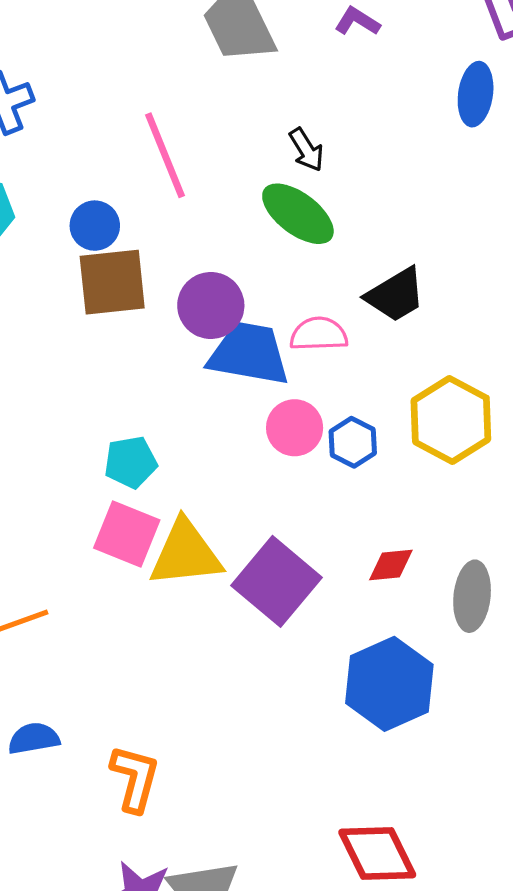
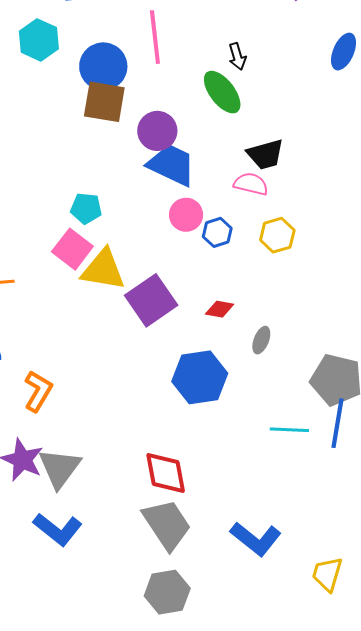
blue circle: (95, 226) -> (103, 66), size x1.6
pink semicircle: (319, 334) -> (251, 184), moved
yellow hexagon: (451, 420) -> (277, 235), size x0.7
gray ellipse: (472, 596) -> (261, 340), size x0.7

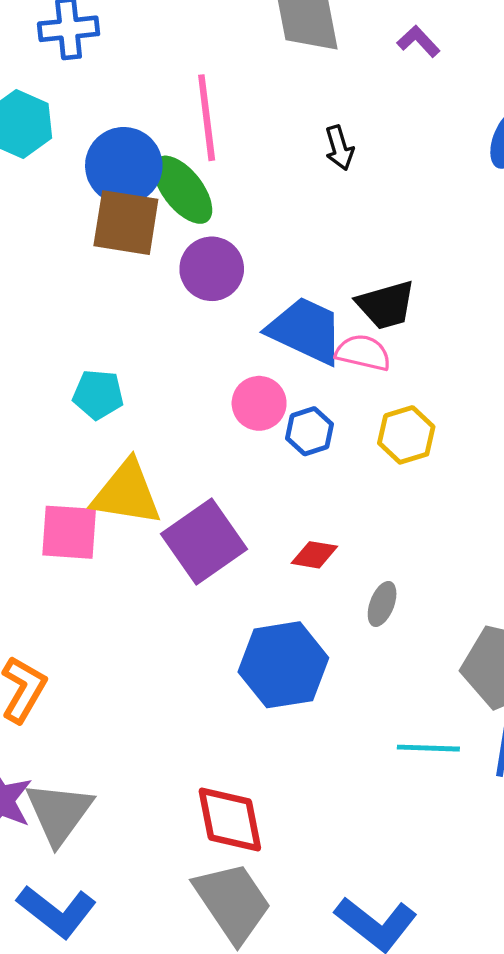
green ellipse: (222, 92) -> (183, 190), moved
blue trapezoid: (172, 165) -> (306, 330), moved
pink square: (72, 249) -> (69, 532), moved, turned -33

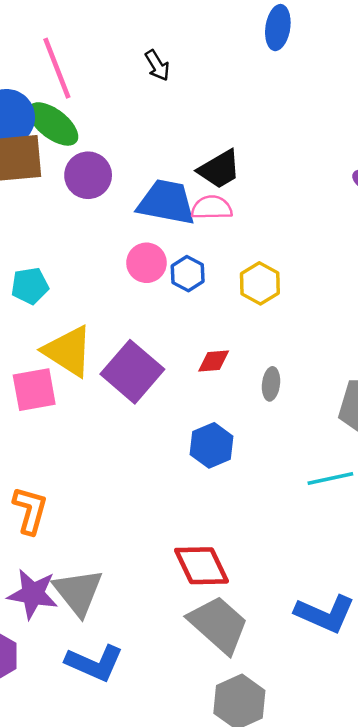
yellow hexagon: (406, 435) -> (260, 283), moved
yellow triangle: (127, 493) -> (68, 351), turned 38
blue hexagon: (283, 665) -> (212, 445), size x0.7

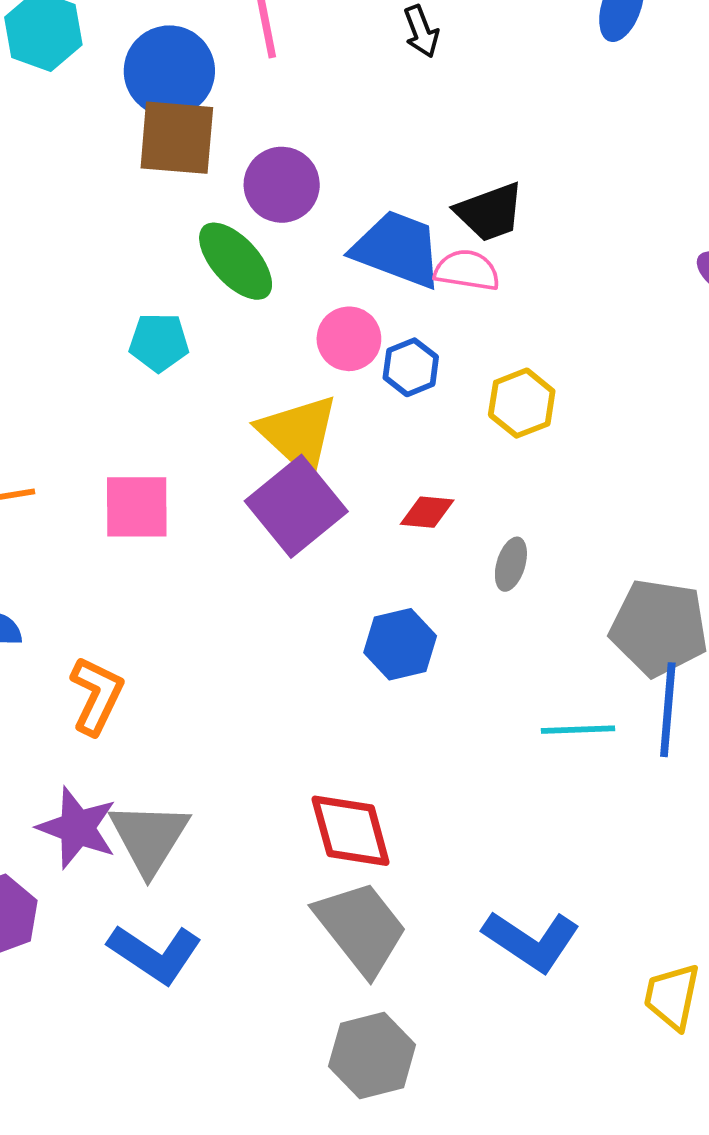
green ellipse: (53, 124) -> (236, 261), moved
yellow triangle: (68, 351) -> (299, 434), moved

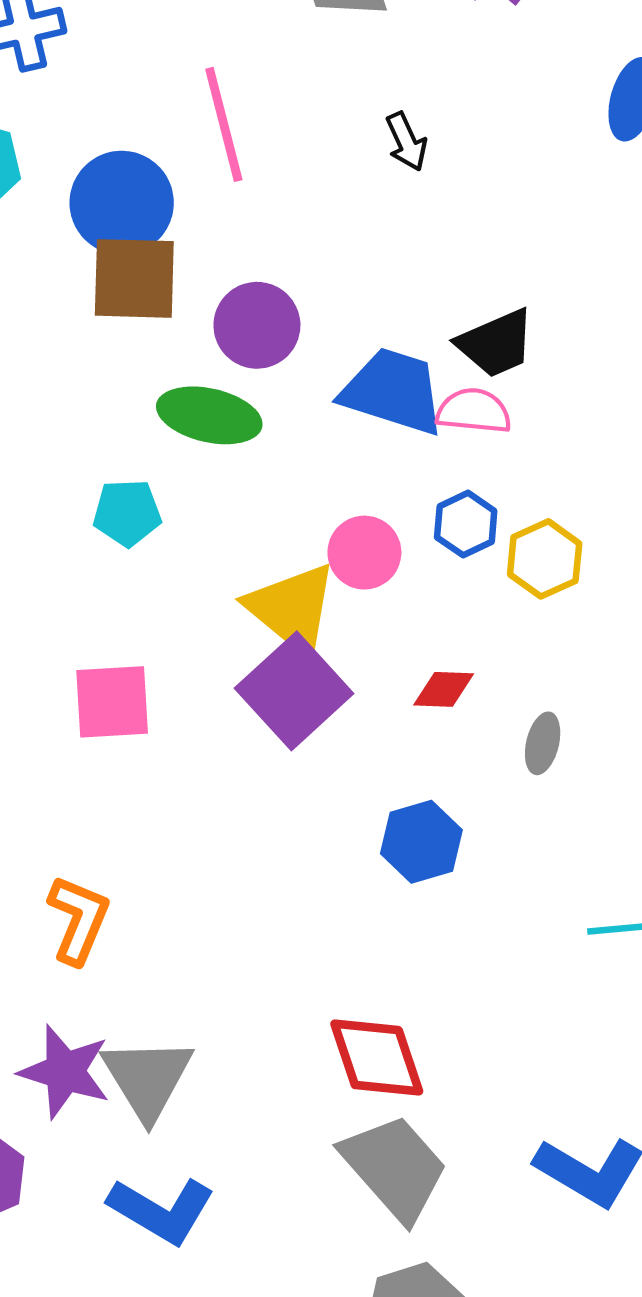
green ellipse: (236, 261) -> (209, 415), turned -32
pink circle: (349, 339) -> (364, 553), moved
blue hexagon: (411, 367) -> (466, 524), moved

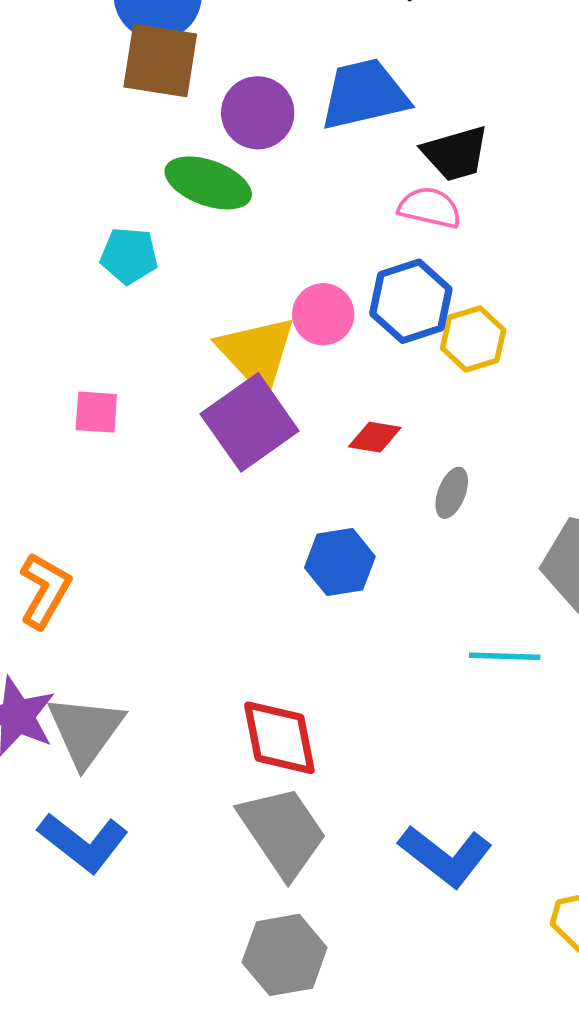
blue trapezoid: (393, 391) -> (364, 94), moved, turned -38
blue hexagon: (466, 524) -> (411, 301), size x1.5
pink square: (112, 702) -> (96, 412), size x0.7

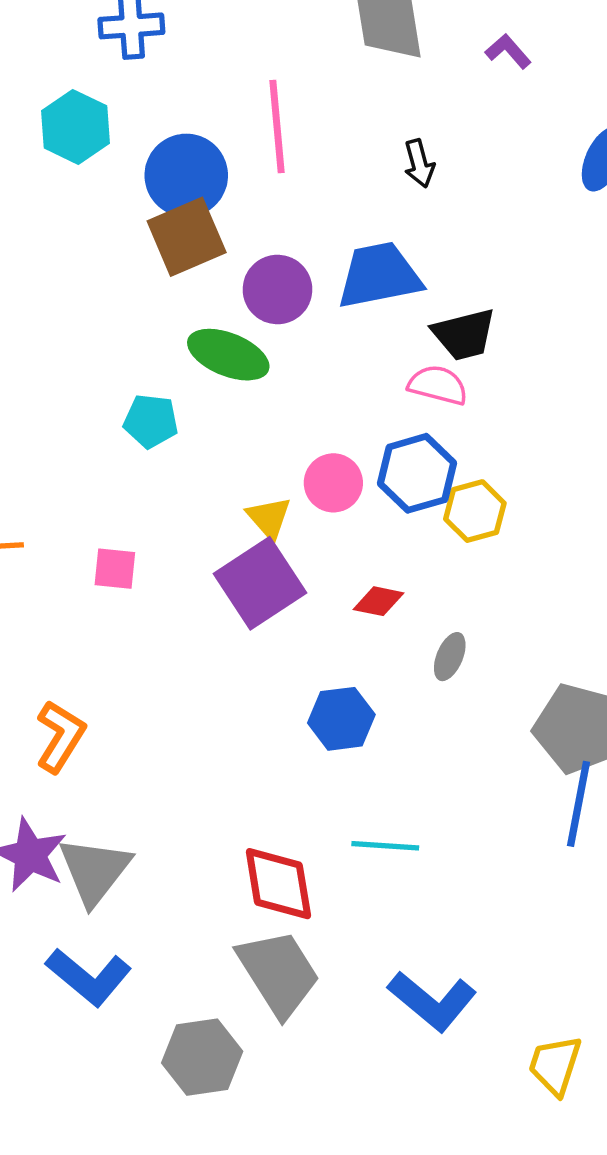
brown square: (160, 60) -> (187, 237), turned -34
yellow triangle: (257, 353) -> (269, 518), size x0.6
cyan line: (505, 656) -> (385, 846), moved
gray hexagon: (285, 955) -> (202, 1057), moved

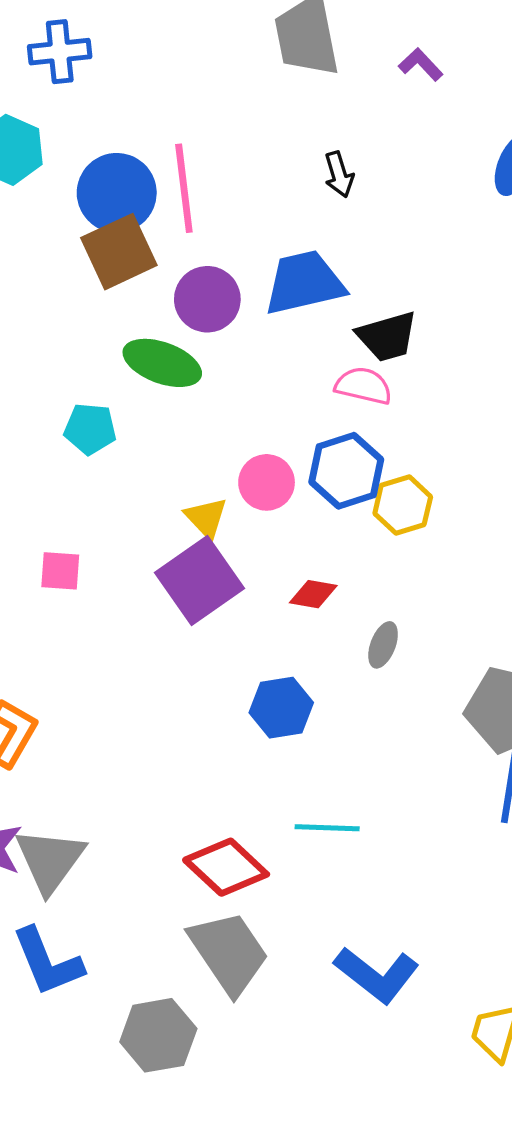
pink line: (277, 127) -> (184, 188), moved
red diamond: (278, 884) -> (226, 867), turned -36
blue L-shape: (89, 977) -> (48, 962), turned 30

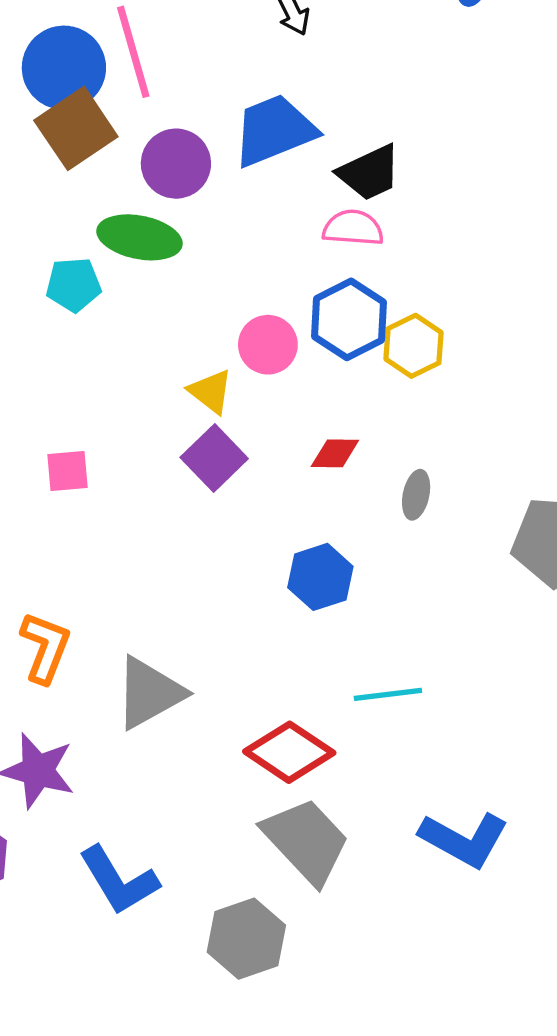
cyan pentagon: (90, 429) -> (74, 285), moved
purple square: (199, 581) -> (214, 458), size x0.7
gray triangle: (50, 860) -> (149, 693), moved, turned 34

